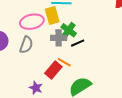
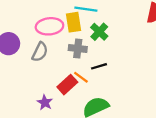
green cross: (69, 30) -> (99, 32), moved
black line: (78, 43) -> (99, 66), moved

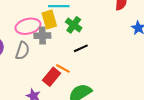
gray cross: (78, 49) -> (42, 36), moved
black line: (99, 66) -> (81, 48), moved

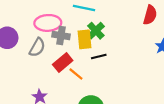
yellow rectangle: (49, 19) -> (84, 39), moved
red rectangle: (51, 77) -> (63, 62), moved

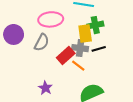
green cross: (96, 31) -> (95, 25), turned 35
gray cross: (61, 36) -> (80, 48), moved

